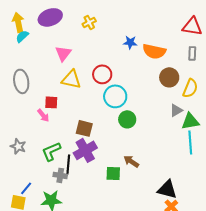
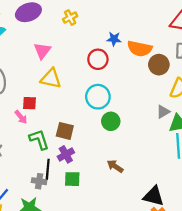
red circle: (102, 74) -> (98, 59), moved
brown circle: (169, 77) -> (159, 65), moved
purple cross: (85, 150) -> (66, 154), size x0.7
green L-shape: (51, 151) -> (39, 139), moved, turned 95
green square: (113, 173) -> (72, 179), moved

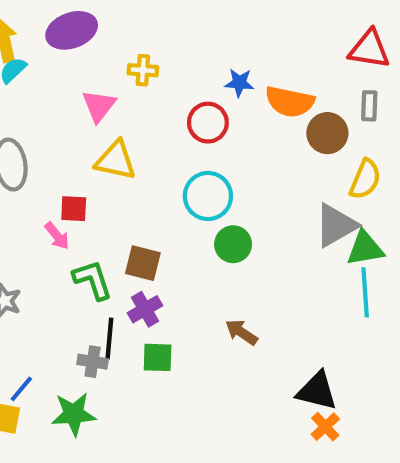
yellow cross: (70, 18) -> (143, 70), moved, turned 32
gray triangle: (163, 112) -> (336, 225), size x1.6

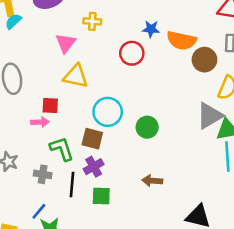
cyan circle: (208, 196) -> (108, 112), moved
pink arrow: (57, 236) -> (40, 122), turned -54
brown arrow: (241, 332) -> (152, 181), turned -30
gray cross: (93, 362) -> (43, 174), moved
blue line: (21, 389) -> (39, 211), moved

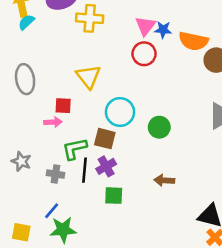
yellow cross: (92, 21) -> (90, 18), moved, size x1.5
pink triangle: (66, 43) -> (145, 26), moved
yellow triangle: (76, 76) -> (88, 77), turned 40
green L-shape: (62, 149) -> (74, 149), turned -84
black line: (72, 185) -> (85, 170), moved

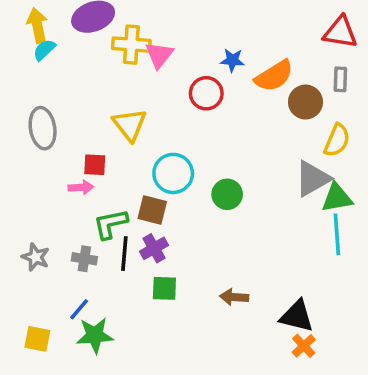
pink triangle: (145, 26) -> (159, 55), moved
orange semicircle: (193, 41) -> (274, 76), turned -44
gray star: (21, 161) -> (36, 257), moved
brown arrow: (164, 180) -> (234, 297), moved

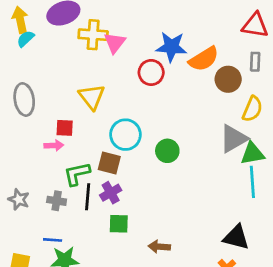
blue star: (232, 60) -> (171, 47), size x1.6
brown arrow: (234, 297) -> (159, 247), moved
blue line: (79, 309) -> (53, 240), turned 54
black triangle: (297, 316) -> (236, 237), moved

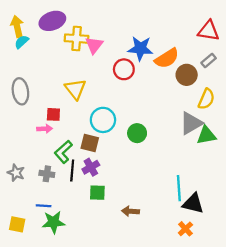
gray rectangle: (255, 62) -> (209, 61), turned 48
green L-shape: (77, 174) -> (63, 152), turned -30
cyan line: (252, 182) -> (179, 188), moved

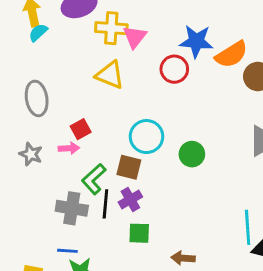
yellow triangle: (75, 89) -> (110, 75), moved, turned -30
red square: (53, 114) -> (81, 129), turned -32
gray star: (16, 173) -> (31, 154), moved
gray cross: (47, 174) -> (72, 208), size x1.5

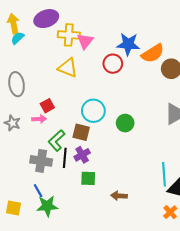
blue line: (67, 251) -> (38, 191), turned 56

